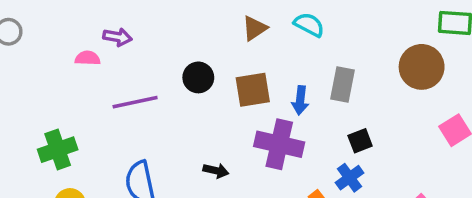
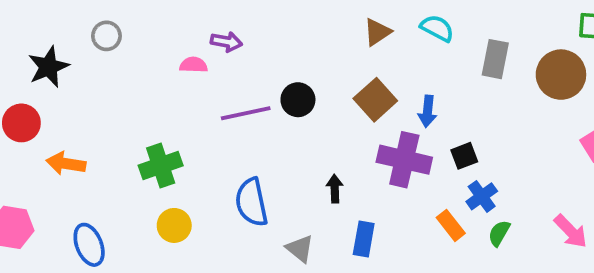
black circle: (198, 77) -> (298, 100), moved
gray rectangle: (342, 84) -> (495, 59), moved
brown square: (253, 90) -> (375, 100), turned -33
black square: (360, 141) -> (464, 156), moved
black arrow: (216, 171) -> (335, 189), turned -105

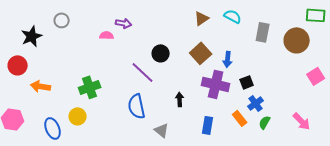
purple line: (246, 113) -> (143, 72), moved, turned 55
yellow circle: (174, 225) -> (78, 116), moved
blue rectangle: (364, 239) -> (208, 125), moved

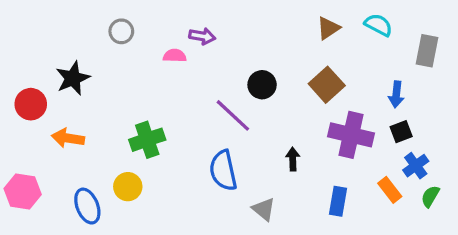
gray circle: (62, 20) -> (121, 31), moved
black star: (32, 36) -> (73, 78), moved
blue arrow: (228, 59) -> (396, 94), moved

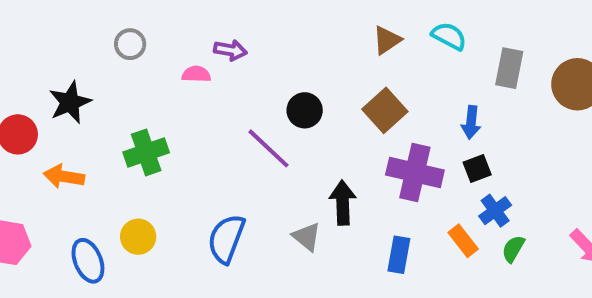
green cross: (147, 140) -> (146, 152), moved
black arrow: (293, 159) -> (343, 203), size x1.5
blue semicircle: (223, 170) -> (226, 239), moved, turned 33
gray triangle: (264, 209) -> (307, 237), moved

